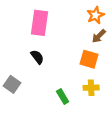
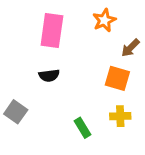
orange star: (96, 15) -> (104, 20), moved
black semicircle: (37, 57) -> (49, 75), turned 120

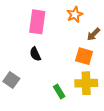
black semicircle: (49, 75) -> (35, 54), turned 72
yellow cross: (120, 116) -> (86, 83), size x1.5

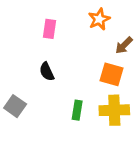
pink rectangle: (37, 22) -> (50, 29), size x0.6
green rectangle: (59, 91) -> (77, 110), moved, turned 40

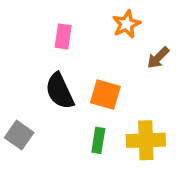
black semicircle: (47, 72) -> (60, 91), size x1.5
orange square: (112, 74) -> (105, 95), moved

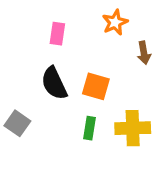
brown arrow: (158, 58) -> (144, 53), turned -55

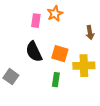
orange star: (115, 22) -> (55, 14), moved
yellow cross: (133, 128) -> (84, 66), moved

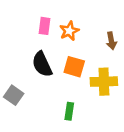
orange star: (55, 14) -> (69, 31), moved
green rectangle: (56, 80) -> (69, 111), moved

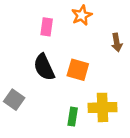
orange star: (69, 31) -> (82, 15), moved
yellow cross: (104, 82) -> (102, 107), moved

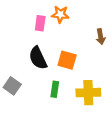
orange star: (82, 15) -> (60, 14), moved, turned 30
green rectangle: (73, 117) -> (55, 89), moved

